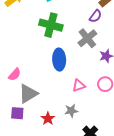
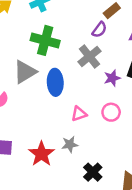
gray triangle: (28, 94) -> (25, 72), moved
red star: (48, 119) -> (41, 154), size x1.5

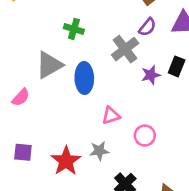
purple semicircle: (99, 30) -> (147, 27), moved
green cross: (45, 40) -> (74, 29), size x0.6
pink circle: (111, 112) -> (145, 136), moved

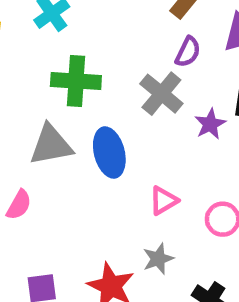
green cross: (74, 29) -> (76, 81), size x1.5
gray triangle: (49, 65) -> (51, 145), turned 32

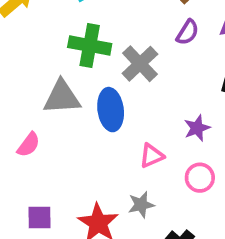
gray cross: (161, 94) -> (140, 64), moved
purple star: (210, 124) -> (197, 128), moved

